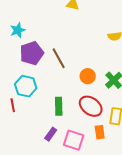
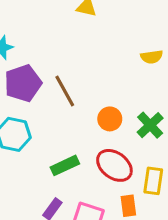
green rectangle: (59, 106) -> (65, 165), turned 66

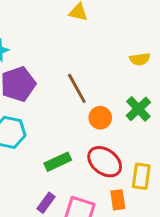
brown line: (65, 91) -> (77, 88), moved
green cross: (150, 125) -> (138, 109), moved

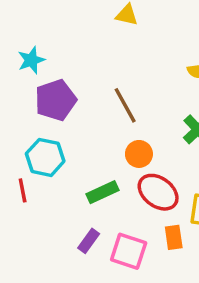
orange circle: (100, 118) -> (139, 154), moved

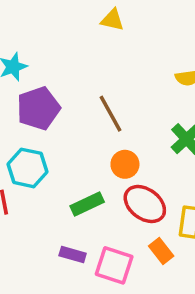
orange rectangle: (174, 237) -> (161, 251), turned -30
purple rectangle: (89, 241) -> (73, 255), turned 70

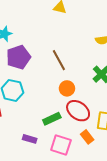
green rectangle: (87, 204) -> (52, 119), moved
purple rectangle: (73, 255) -> (30, 139), moved

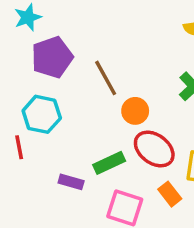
brown line: (59, 60) -> (106, 78), moved
purple rectangle: (30, 139) -> (71, 182), moved

